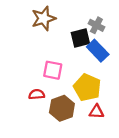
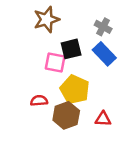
black square: (80, 38) -> (71, 49), moved
pink square: (53, 70) -> (55, 62), moved
yellow pentagon: (87, 87) -> (75, 90), moved

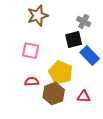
black square: (71, 49) -> (74, 40), moved
blue rectangle: (104, 54) -> (90, 56), moved
pink square: (55, 62) -> (31, 51), moved

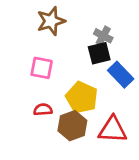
gray cross: (84, 22) -> (103, 36), moved
red triangle: (84, 97) -> (113, 130), size x1.6

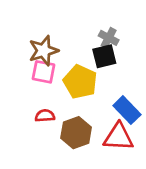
brown star: (51, 21) -> (44, 51), moved
blue rectangle: (121, 75) -> (127, 110), moved
yellow pentagon: (82, 97) -> (80, 82), moved

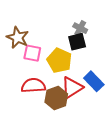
brown star: (44, 51) -> (18, 38), moved, turned -30
red semicircle: (45, 116) -> (33, 85), size x1.6
red triangle: (118, 137) -> (72, 88), moved, turned -35

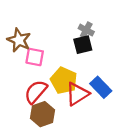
yellow pentagon: (59, 60) -> (64, 81), moved
red semicircle: (33, 85) -> (36, 92), turned -45
brown hexagon: (56, 98) -> (42, 114), moved

